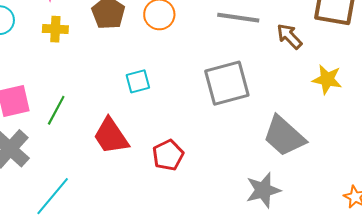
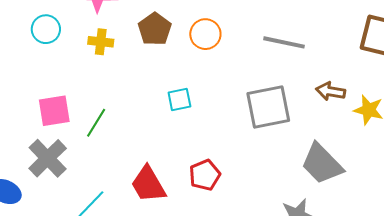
brown arrow: (289, 36) -> (331, 91), moved, turned -40
red trapezoid: (111, 136) -> (148, 184), moved

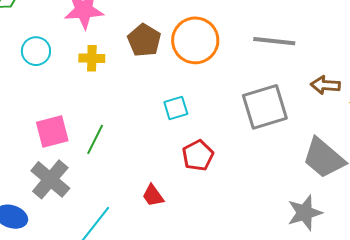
orange circle: (205, 34) -> (195, 40), size x1.5
red pentagon: (205, 175) -> (198, 155), moved
red trapezoid: (148, 184) -> (153, 196), size x0.6

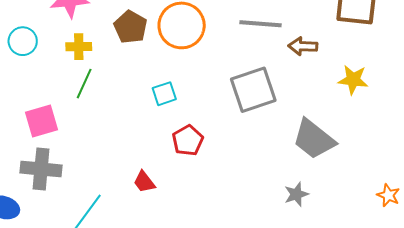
brown arrow: (325, 85) -> (303, 46), moved
green line: (95, 139) -> (84, 84), moved
gray cross: (50, 179) -> (41, 169), turned -33
gray star: (305, 213) -> (296, 194), size x0.7

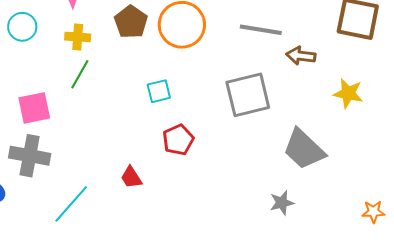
orange star: (388, 195) -> (373, 212), turned -30

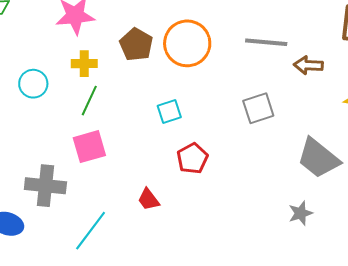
cyan circle: (22, 27) -> (33, 84), moved
gray square: (248, 95) -> (258, 108), size x0.7
pink square: (34, 108) -> (89, 147), moved

